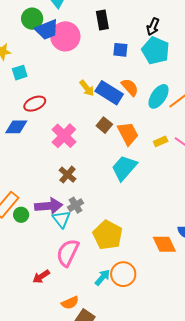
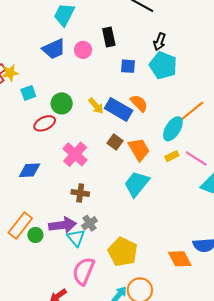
green circle: (32, 19) -> (62, 103), moved
pink circle: (65, 36) -> (83, 50), moved, size x0.6
cyan ellipse: (159, 96) -> (173, 129), moved
blue diamond: (16, 127) -> (30, 170), moved
brown cross: (68, 175) -> (80, 193), turned -30

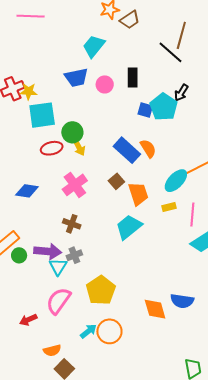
cyan pentagon: (163, 65) -> (164, 107), moved
cyan square: (28, 93) -> (42, 115), size x1.8
yellow arrow: (96, 106) -> (79, 147), moved
pink line: (196, 158) -> (192, 215), turned 50

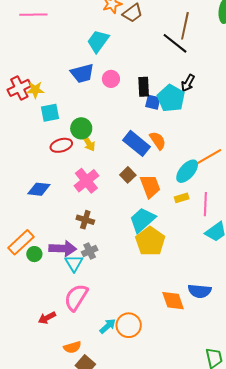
black rectangle: (133, 77) -> (144, 87), moved
cyan square: (42, 115) -> (50, 113), size x0.7
yellow pentagon: (101, 290) -> (150, 241), moved

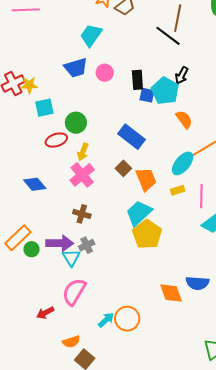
orange semicircle: (158, 141) -> (184, 119), moved
yellow arrow: (88, 143) -> (83, 152), moved, turned 54
blue diamond: (39, 189) -> (35, 184), turned 45

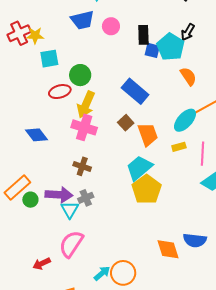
yellow arrow: (83, 152) -> (86, 105), size x1.5
pink cross: (82, 175) -> (84, 127), turned -35

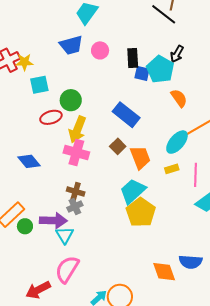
gray cross: (86, 198) -> (75, 207), moved
red arrow: (42, 264) -> (38, 290), size x1.4

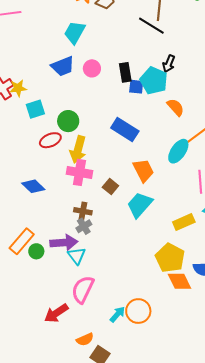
brown square: (118, 146) -> (110, 187), moved
yellow rectangle: (172, 169) -> (184, 222), moved, size x1.5
yellow pentagon: (141, 212) -> (170, 258), moved

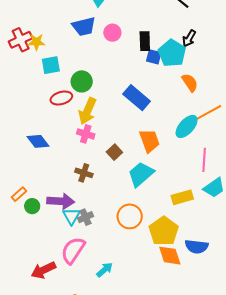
pink cross: (79, 172) -> (86, 134), size x0.7
gray cross: (84, 226) -> (85, 217), moved
orange rectangle: (22, 241) -> (19, 194), size x0.6
orange circle: (138, 311) -> (130, 216), moved
cyan arrow: (117, 314) -> (105, 270), moved

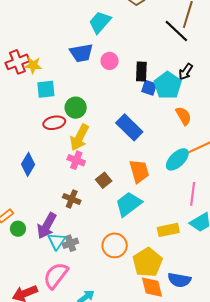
blue diamond: (38, 141) -> (28, 164), turned 65
purple arrow: (61, 201) -> (47, 226), turned 112

